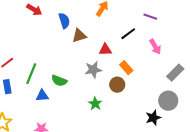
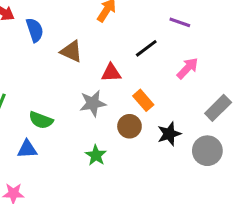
blue semicircle: (64, 21) -> (35, 30), moved
brown triangle: (79, 36) -> (71, 51), turned 42
pink arrow: (155, 47) -> (187, 68), turned -105
blue triangle: (42, 96) -> (27, 149), moved
black star: (153, 118) -> (169, 134), moved

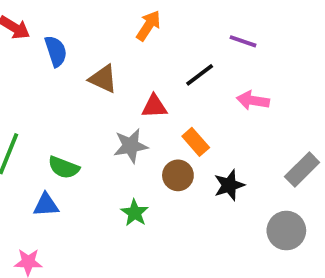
pink arrow: (187, 68) -> (253, 100), turned -125
gray rectangle: (218, 108) -> (302, 169), moved
gray circle: (207, 151) -> (286, 231), moved

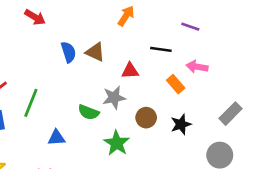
blue semicircle: (56, 51) -> (68, 52), moved
black line: (200, 75) -> (161, 49), turned 45
orange rectangle: (196, 142) -> (176, 84), moved
green semicircle: (64, 167) -> (89, 112), moved
green star: (135, 213) -> (117, 143), size x1.4

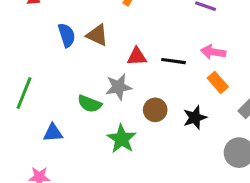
black line: (161, 49) -> (173, 61), moved
orange rectangle: (176, 84) -> (218, 82), moved

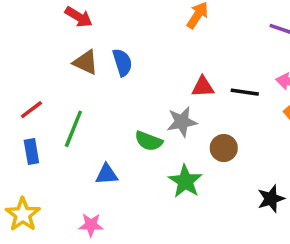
brown triangle: (97, 35) -> (86, 62), moved
black star: (195, 117) -> (271, 199), moved

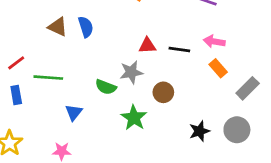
green line: (73, 129) -> (48, 78), turned 72
blue triangle: (107, 174) -> (74, 112), turned -48

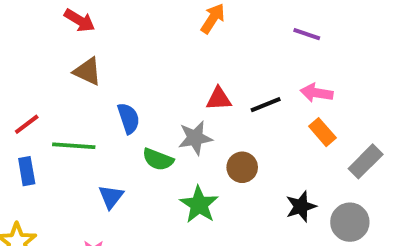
blue semicircle: (86, 27) -> (129, 118), moved
black line: (179, 50) -> (266, 105), turned -30
black star: (199, 131) -> (301, 206), moved

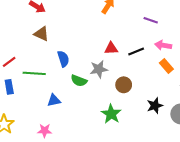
purple line: (307, 34) -> (151, 20), moved
blue triangle: (111, 197) -> (54, 100), turned 40
green star: (199, 205) -> (111, 114), moved

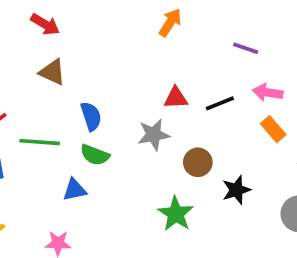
green semicircle: (79, 81) -> (95, 155), moved
black star: (155, 106) -> (236, 190), moved

